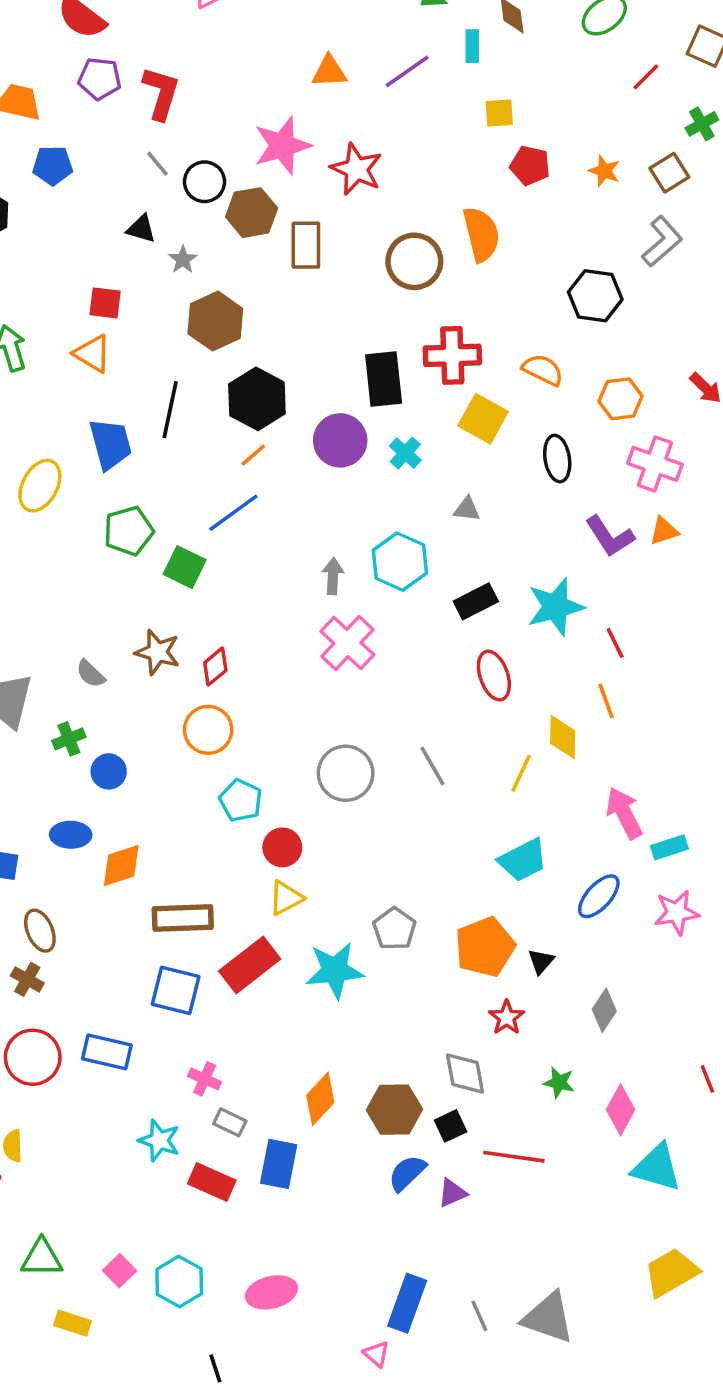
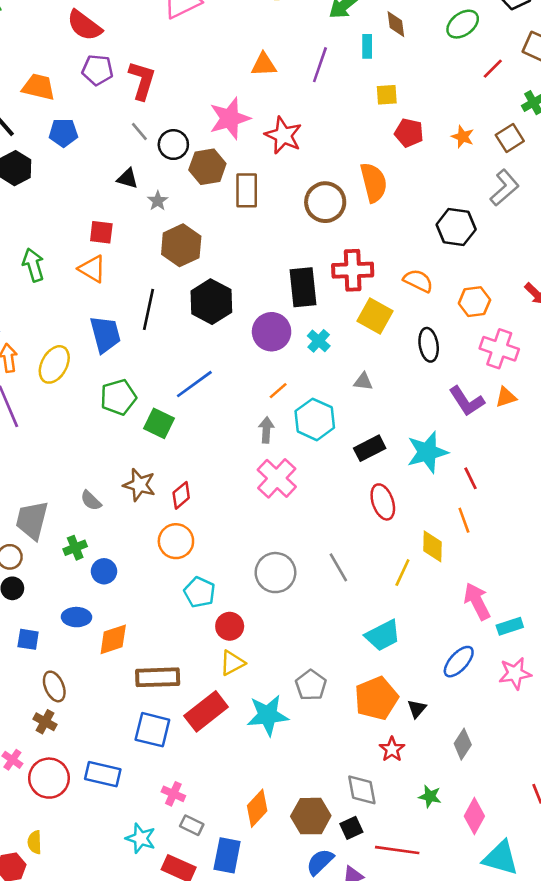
purple line: (407, 71) -> (320, 65), turned -36
orange line: (253, 455) -> (278, 391), moved
cyan trapezoid: (523, 860) -> (383, 635), moved

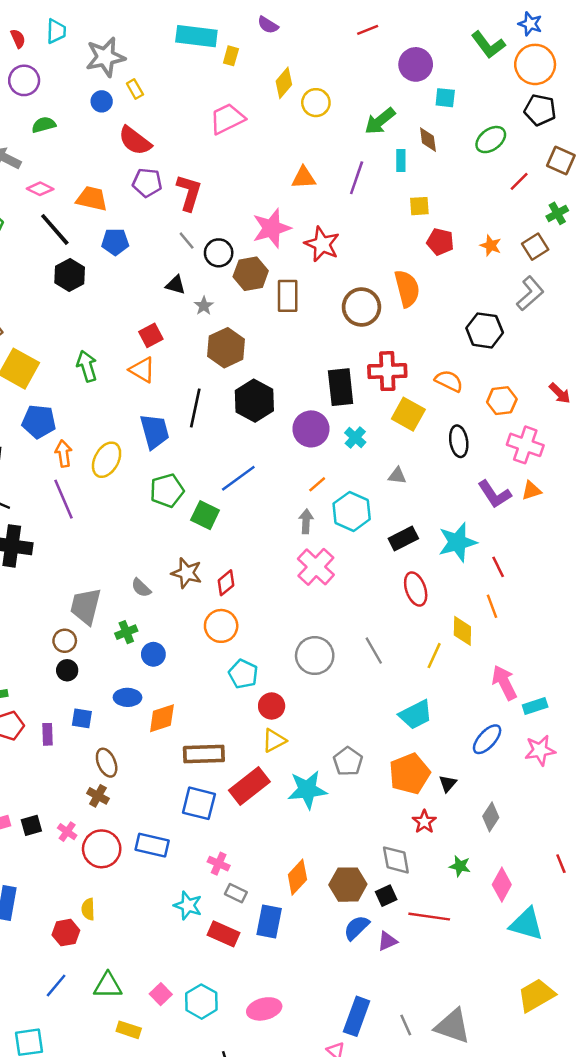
red square: (101, 232) -> (151, 335), turned -35

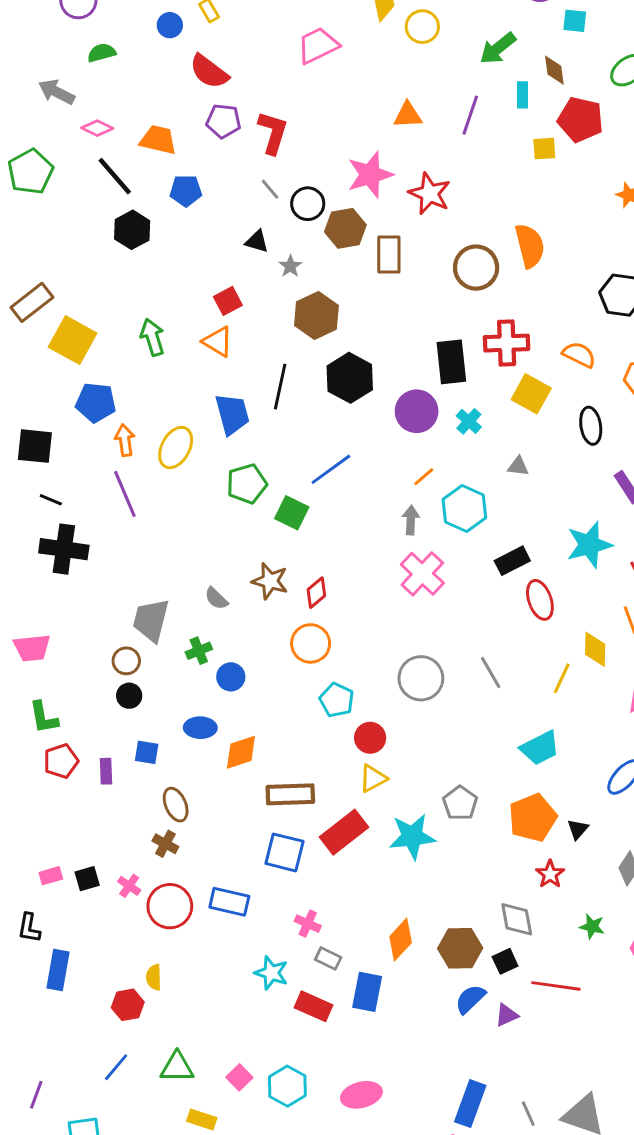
red pentagon: (440, 242) -> (581, 119), moved, size x1.4
black rectangle: (403, 539) -> (512, 561), moved

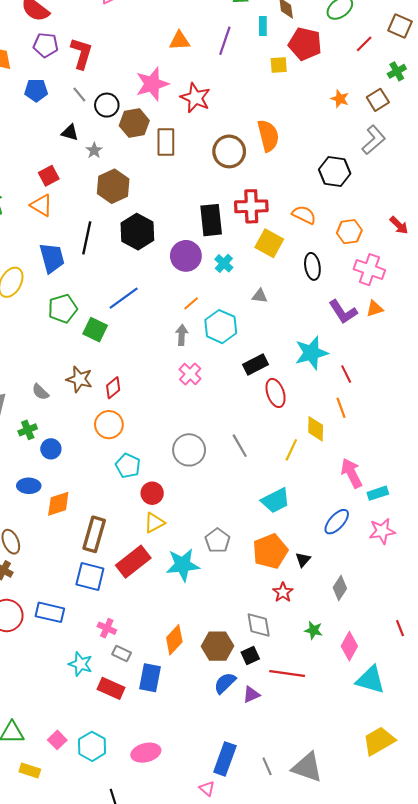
blue pentagon: (186, 191) -> (36, 90), moved
pink cross: (422, 574) -> (190, 374), size x0.7
brown rectangle: (290, 794) -> (94, 534), turned -72

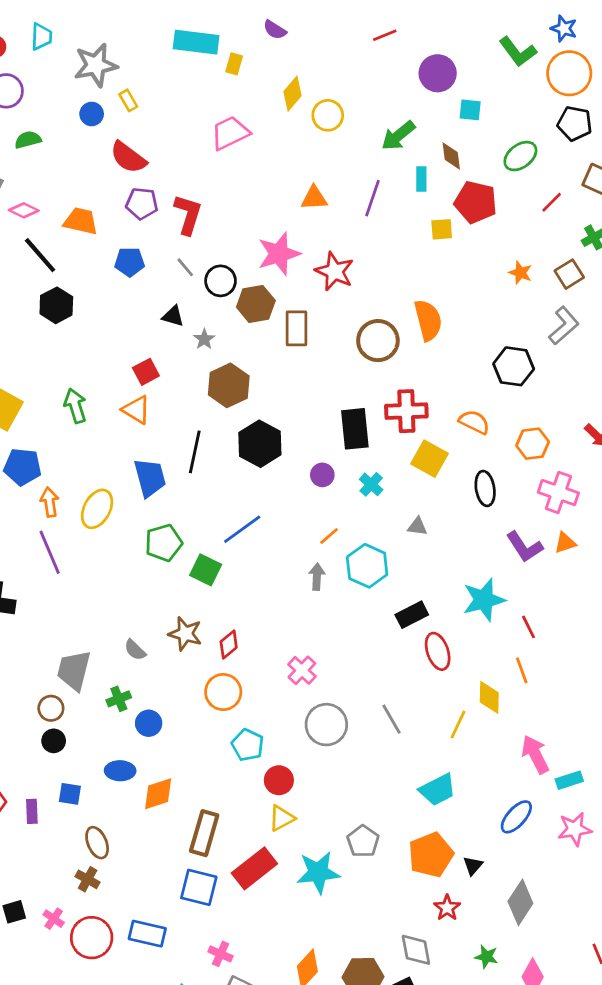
purple circle: (186, 256) -> (322, 475), size x0.6
pink cross: (190, 374) -> (302, 670), moved
gray diamond: (340, 588) -> (520, 902), size x1.4

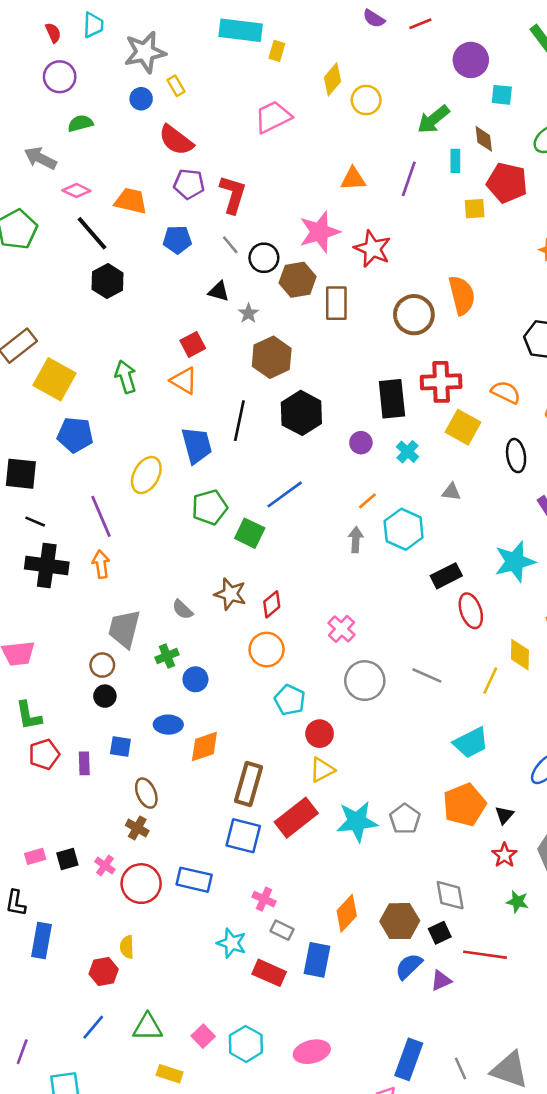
purple semicircle: (275, 30) -> (374, 19), moved
orange arrow: (50, 502) -> (101, 564), moved
gray line: (391, 719) -> (427, 675), turned -36
gray pentagon: (363, 841) -> (405, 819), moved
red star: (447, 908) -> (504, 855), moved

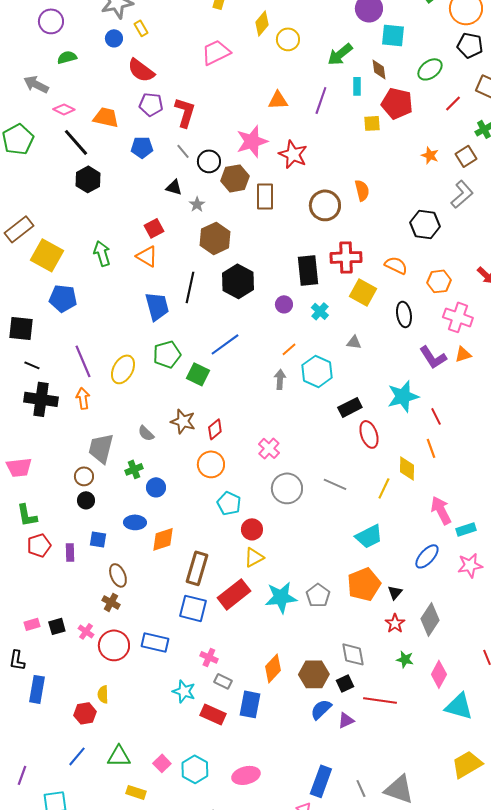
cyan square: (502, 95) -> (393, 35), size x1.4
orange semicircle: (462, 295) -> (362, 190), size x0.7
yellow ellipse: (146, 475) -> (123, 369), moved

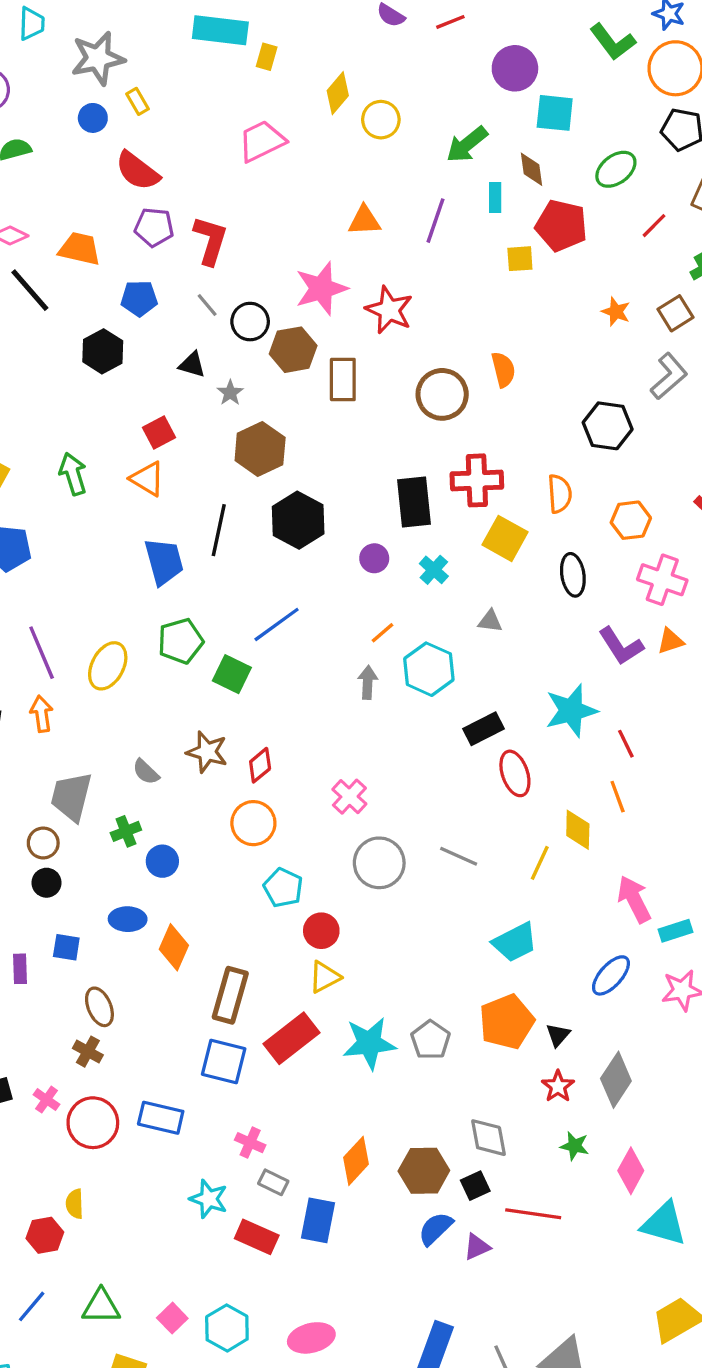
black hexagon: (88, 179) -> (103, 351), moved
orange semicircle: (396, 265) -> (560, 494), turned 60
orange diamond: (163, 539) -> (174, 947), turned -48

